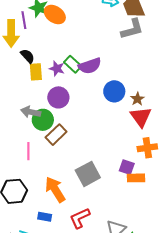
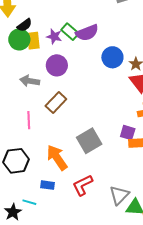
black semicircle: (28, 56) -> (25, 25), turned 98
green circle: (43, 120) -> (19, 39), moved

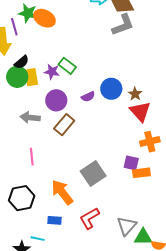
purple semicircle: (87, 33) -> (88, 97), moved, size x0.6
brown rectangle: (56, 103) -> (64, 125), moved

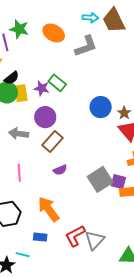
orange ellipse: (44, 18) -> (54, 33), moved
gray L-shape: (123, 25) -> (86, 46), moved
purple semicircle: (88, 97) -> (60, 170), moved
gray square: (93, 173) -> (100, 179), moved
gray triangle: (127, 226) -> (95, 240), moved

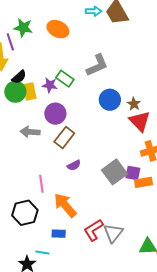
gray L-shape: (86, 46) -> (97, 65), moved
pink line: (19, 173) -> (41, 184), moved

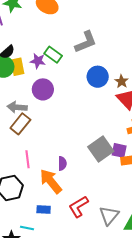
brown rectangle: (64, 137) -> (20, 124), moved
purple semicircle: (74, 165) -> (62, 163), moved, turned -64
gray triangle: (113, 233) -> (109, 215), moved

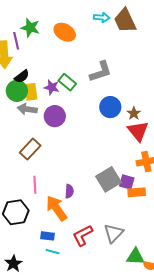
gray arrow: (17, 107) -> (27, 109), moved
gray triangle: (109, 215) -> (114, 233), moved
cyan line: (27, 228) -> (53, 252), moved

